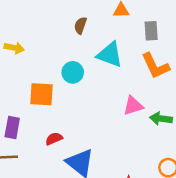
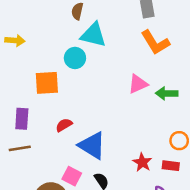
cyan triangle: (110, 55) -> (93, 35), moved

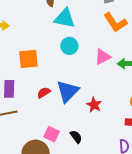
cyan circle: (75, 58) -> (69, 46), moved
blue triangle: (92, 146) -> (68, 91), moved, turned 45
red star: (142, 162) -> (94, 105), moved

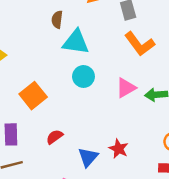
orange square: (28, 59) -> (33, 96), turned -30
blue triangle: (68, 91) -> (88, 157), moved, size x0.7

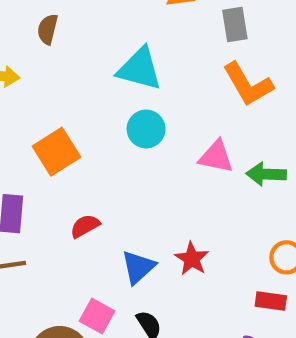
brown semicircle: (57, 20) -> (48, 29), moved
pink triangle: (126, 88) -> (216, 157), turned 35

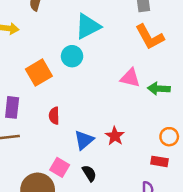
cyan triangle: (140, 69) -> (88, 26), turned -44
cyan circle: (146, 129) -> (72, 56), moved
red semicircle: (85, 226) -> (54, 116), turned -63

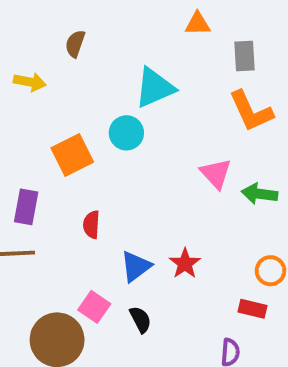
pink triangle: (130, 78) -> (216, 174), turned 30

